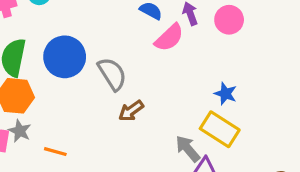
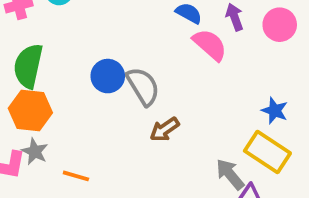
pink semicircle: (169, 38) -> (210, 45), turned -96
blue circle: (65, 57) -> (108, 76), moved, size x0.7

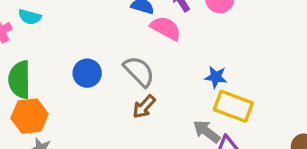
gray semicircle: (143, 86) -> (139, 71), moved
blue star: (275, 111) -> (216, 77), moved

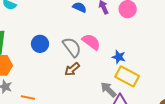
pink semicircle: (166, 28) -> (91, 42), moved

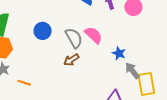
yellow rectangle: (127, 76) -> (146, 84), moved, turned 45
gray arrow: (108, 90) -> (132, 71), moved

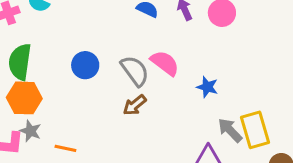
gray arrow: (132, 71) -> (230, 130), moved

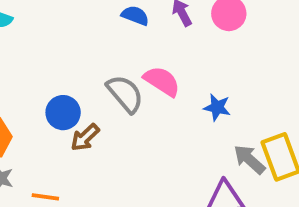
blue circle: (85, 65) -> (63, 113), moved
brown arrow: (135, 105) -> (85, 137), moved

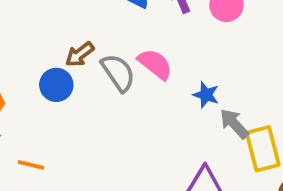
brown arrow: (85, 137) -> (80, 54), moved
gray arrow: (249, 159) -> (234, 124), moved

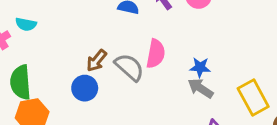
pink semicircle: (155, 64) -> (156, 54), turned 76
gray arrow: (234, 124) -> (201, 88), moved

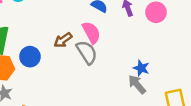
pink semicircle: (156, 54) -> (91, 32), moved, turned -55
blue circle: (85, 88) -> (30, 57), moved

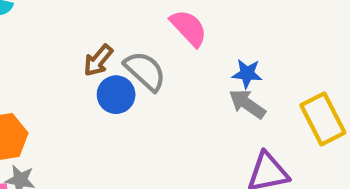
pink semicircle: (91, 32) -> (189, 28), moved
blue circle: (30, 57) -> (116, 95), moved

